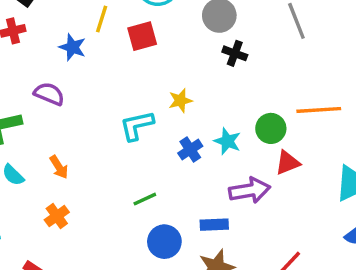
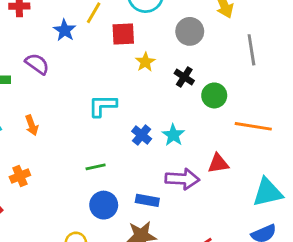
black cross: (235, 53) -> (184, 77), moved
yellow star: (180, 101) -> (145, 62), moved, turned -30
green circle: (271, 128) -> (214, 95), moved
blue cross: (190, 150) -> (142, 135), turned -30
orange cross: (57, 216) -> (20, 176), moved

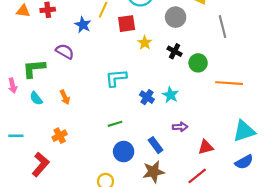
red triangle: (218, 163) -> (206, 147), moved
purple arrow: (182, 179) -> (180, 127), size x0.6
blue rectangle: (147, 200) -> (156, 145), turned 49

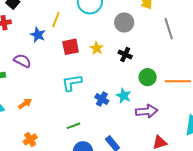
red square: (127, 24) -> (71, 47), moved
green circle: (198, 63) -> (148, 77), moved
orange arrow: (65, 97) -> (25, 104), turned -96
purple arrow: (180, 127) -> (147, 111), moved, size x1.5
orange cross: (60, 136) -> (30, 139), moved

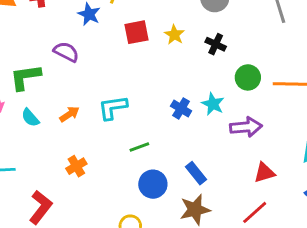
cyan L-shape: (72, 83) -> (113, 108), moved

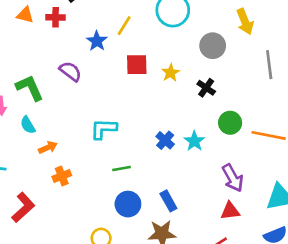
green L-shape: (25, 77) -> (30, 88), turned 64
orange arrow: (69, 114) -> (48, 148), moved
purple arrow: (246, 127) -> (233, 178), moved, turned 56

